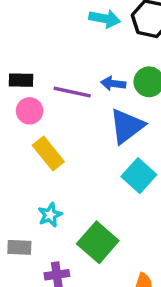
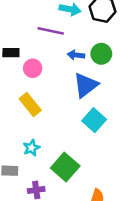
purple line: (72, 92) -> (51, 31), moved
pink circle: (30, 111) -> (33, 68), moved

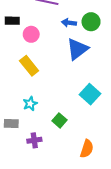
cyan square: (94, 120) -> (90, 94), moved
green square: (65, 167) -> (60, 120), size x0.6

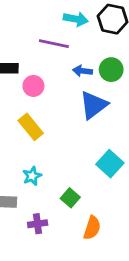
orange semicircle: (87, 149) -> (92, 228), moved

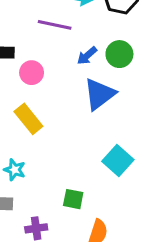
blue arrow: (83, 71) -> (87, 56), turned -48
cyan star: (32, 176) -> (15, 170), moved, turned -30
green square: (70, 198) -> (73, 199), turned -30

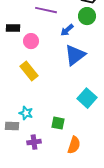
green circle: (119, 54) -> (87, 16), moved
cyan star: (15, 170) -> (26, 113), moved

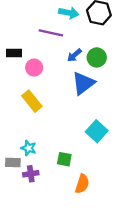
green circle: (87, 16) -> (97, 57), moved
purple cross: (34, 142) -> (31, 174), moved

